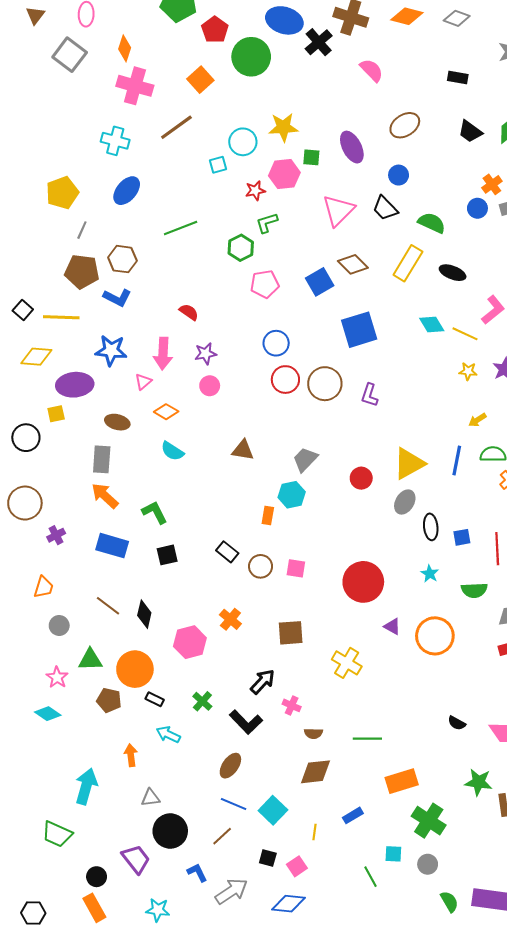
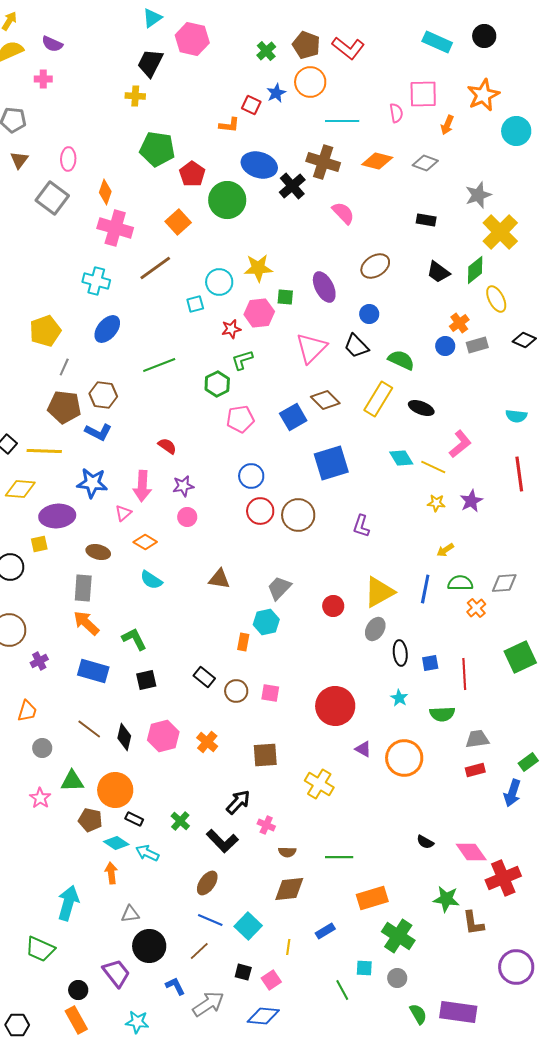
purple L-shape: (369, 395) -> (361, 526), moved
pink hexagon: (190, 642) -> (163, 736), moved
cyan diamond: (48, 714) -> (116, 843), moved

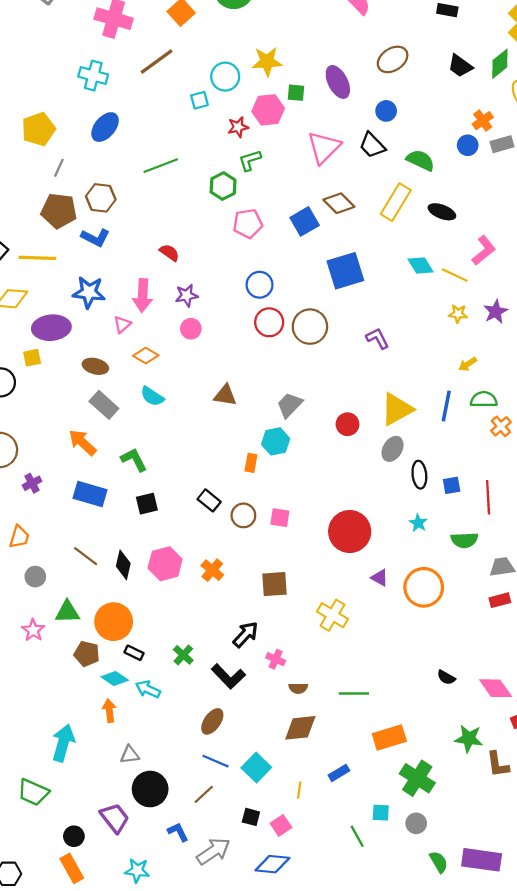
purple L-shape: (361, 526) -> (378, 338), turned 135
gray rectangle: (83, 588) -> (104, 405), moved, turned -52

